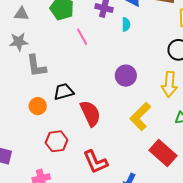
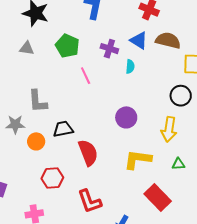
gray star: (19, 42) -> (15, 124), moved
yellow L-shape: (140, 117) -> (138, 159), turned 48

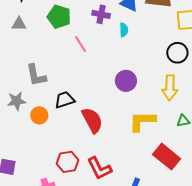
red hexagon: (52, 178) -> (68, 162), moved

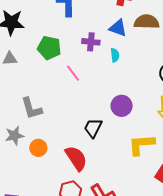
black trapezoid: (65, 100) -> (93, 128), moved, turned -40
red semicircle: (92, 120) -> (76, 158), moved

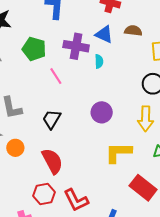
brown semicircle: (147, 22) -> (133, 31), size x0.7
purple cross: (91, 42) -> (76, 46), size x1.4
black trapezoid: (93, 128) -> (52, 119), moved

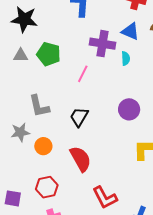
green pentagon: (34, 49) -> (49, 54), moved
pink line: (56, 76) -> (83, 74), turned 60
red hexagon: (44, 194) -> (47, 187), moved

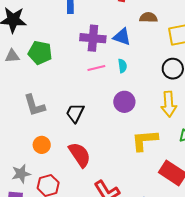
blue triangle: (130, 31) -> (122, 37), moved
cyan semicircle: (126, 58) -> (122, 66), moved
pink line: (83, 74) -> (96, 68), moved, turned 54
gray star: (20, 132) -> (21, 174), moved

